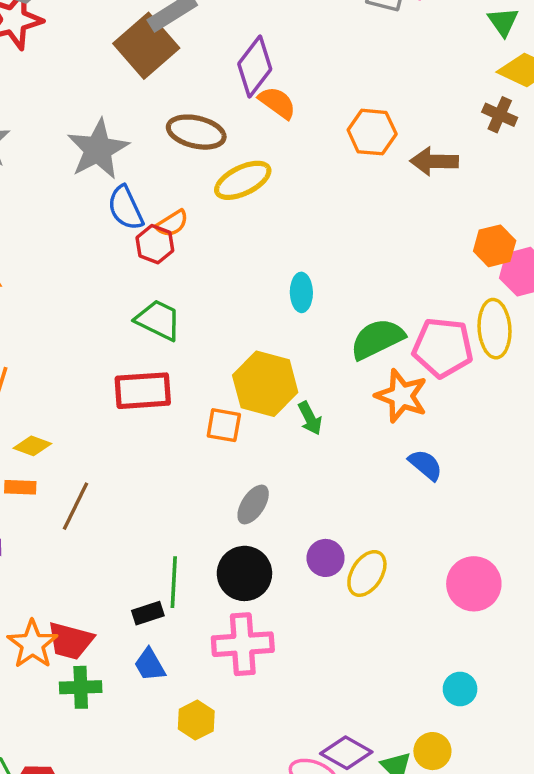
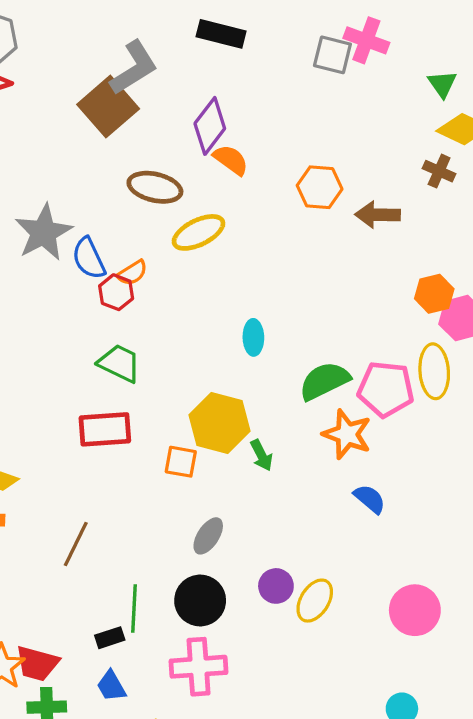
gray star: (98, 149) -> (44, 232), moved
brown line: (75, 506) -> (76, 544), moved

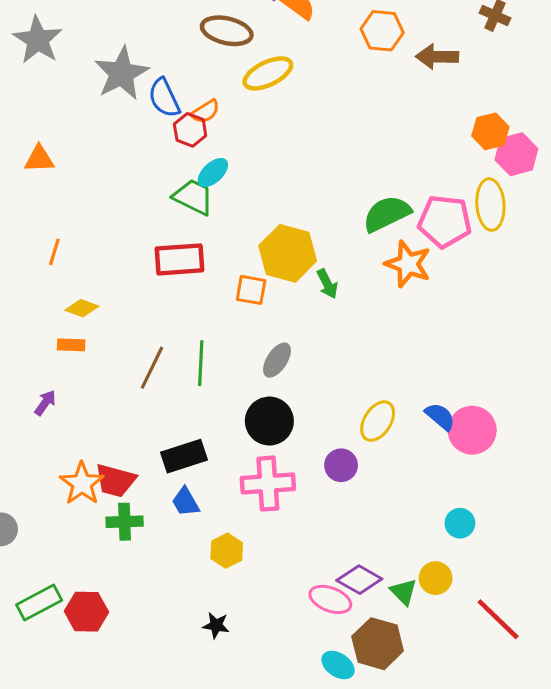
cyan ellipse: (253, 337) -> (213, 173), moved, turned 48
blue semicircle: (370, 499) -> (440, 416), moved
purple circle: (276, 586) -> (341, 465), moved
green line: (134, 609) -> (201, 363), moved
black rectangle: (110, 638) -> (184, 456), size x1.6

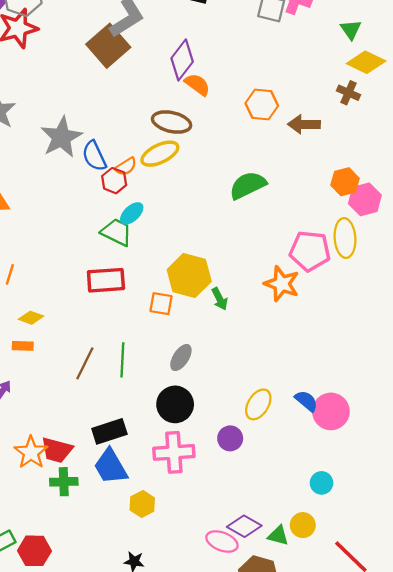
brown ellipse: (227, 31) -> (172, 122), moved
yellow ellipse: (268, 73) -> (160, 154), moved
green semicircle: (387, 214) -> (248, 185), moved
blue trapezoid: (186, 502) -> (111, 467), size x1.6
green triangle: (404, 592) -> (278, 536), turned -30

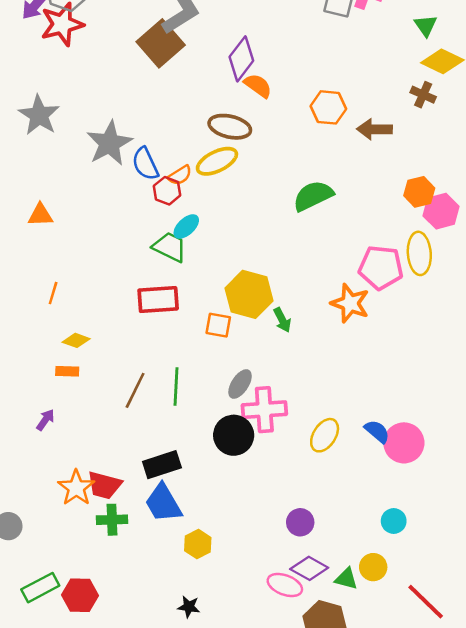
purple circle: (230, 438) -> (300, 522), moved
pink cross: (174, 452) -> (264, 410), moved

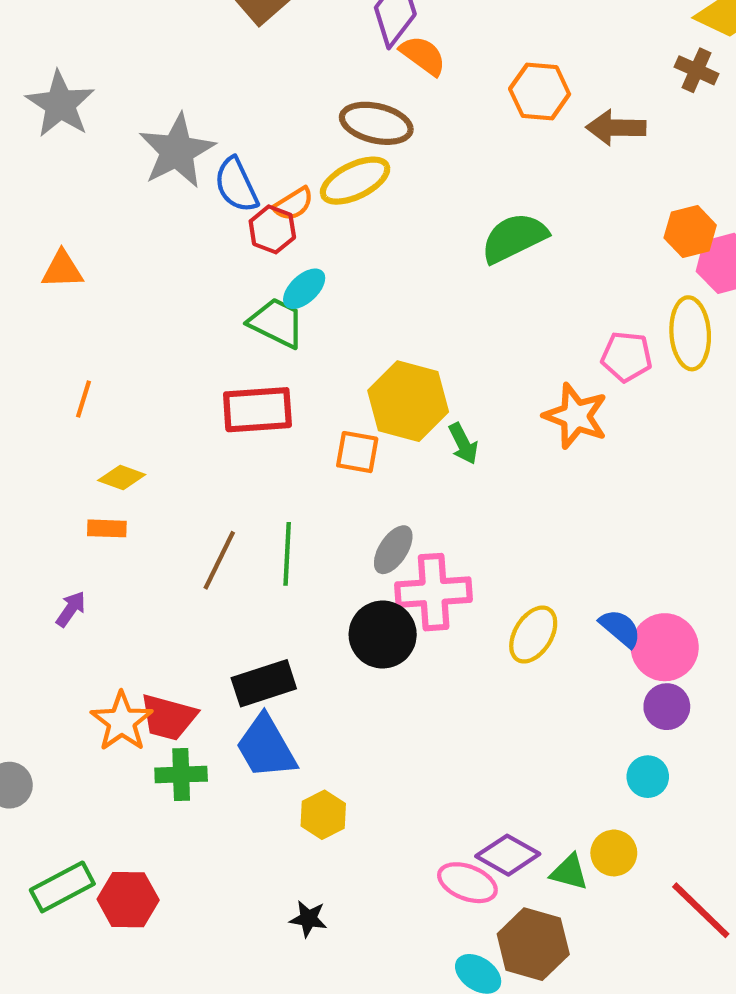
pink pentagon: (381, 267) -> (627, 357), size x0.7
purple circle: (300, 522) -> (667, 707), moved

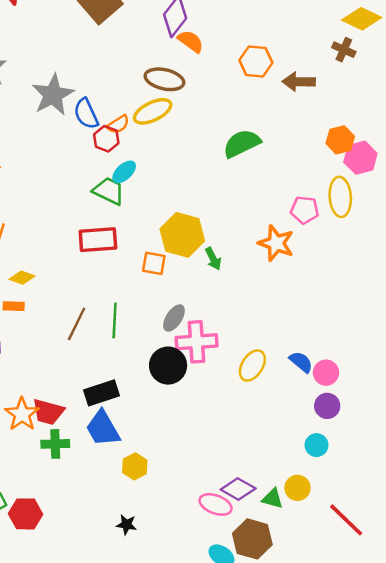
pink circle: (665, 647) -> (326, 373), size x0.7

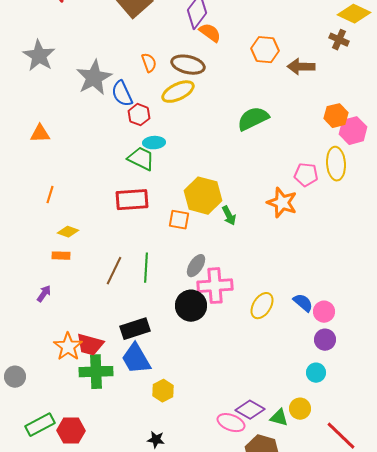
orange semicircle: (118, 124) -> (149, 63), moved, turned -78
cyan ellipse: (124, 172) -> (154, 143), turned 40
green cross: (55, 444) -> (96, 372), size x1.4

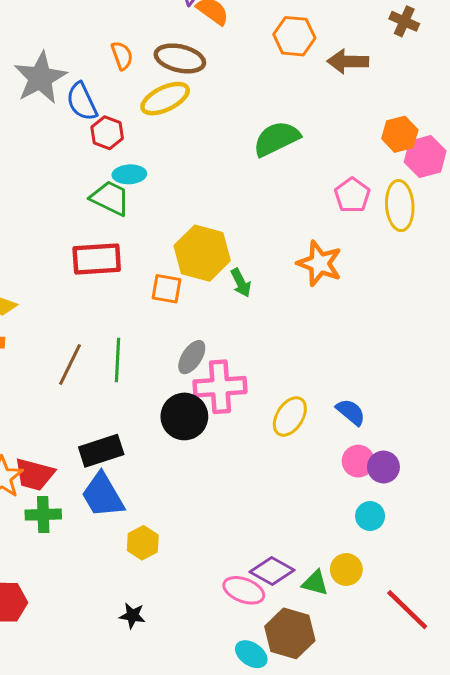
pink pentagon: (306, 175) -> (352, 195), moved, turned 30
pink circle: (324, 312) -> (358, 461), moved
green cross: (96, 372) -> (43, 515), size x0.7

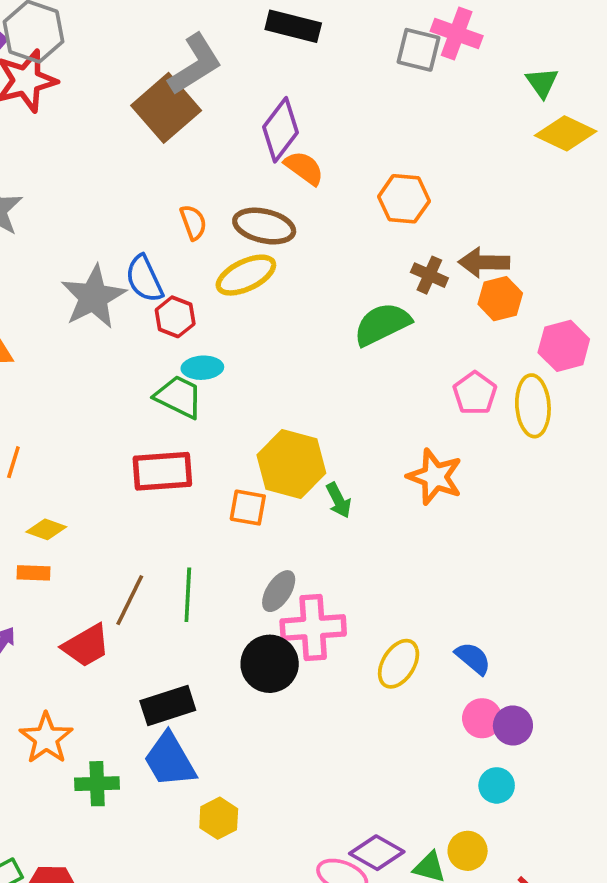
brown cross: (404, 21) -> (429, 275), moved
brown arrow: (348, 61) -> (484, 262), moved
gray star: (40, 78) -> (93, 297), moved
orange hexagon: (400, 134) -> (500, 299), moved
red trapezoid: (34, 474) -> (86, 646), moved, turned -45

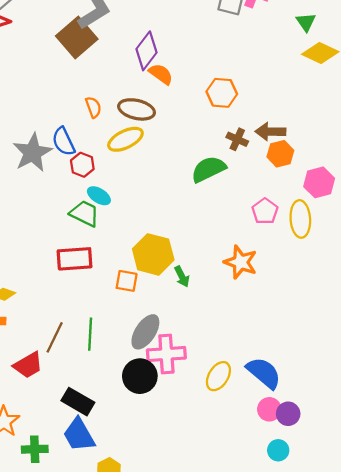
cyan ellipse: (202, 368) -> (99, 196), turned 35
gray ellipse: (279, 591) -> (145, 332), size x1.4
blue semicircle: (473, 658) -> (264, 373), size x1.6
black rectangle: (168, 706) -> (78, 402), turned 48

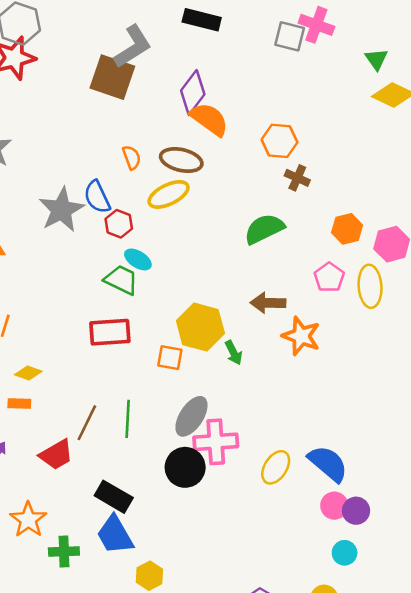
brown square: (77, 37) -> (112, 77), turned -30
orange semicircle: (161, 74) -> (209, 119), size x1.4
brown arrow: (270, 132) -> (268, 303), moved
brown cross: (237, 139) -> (297, 178), moved
orange hexagon: (280, 154) -> (347, 229), moved

